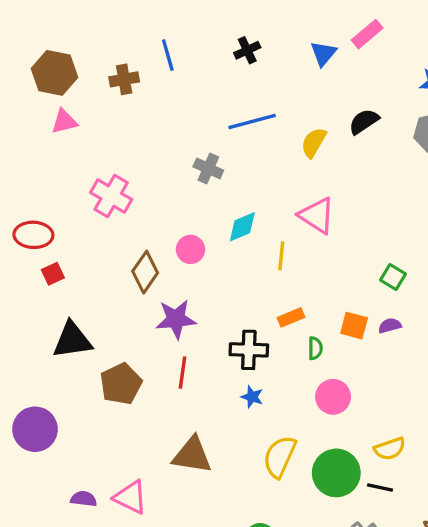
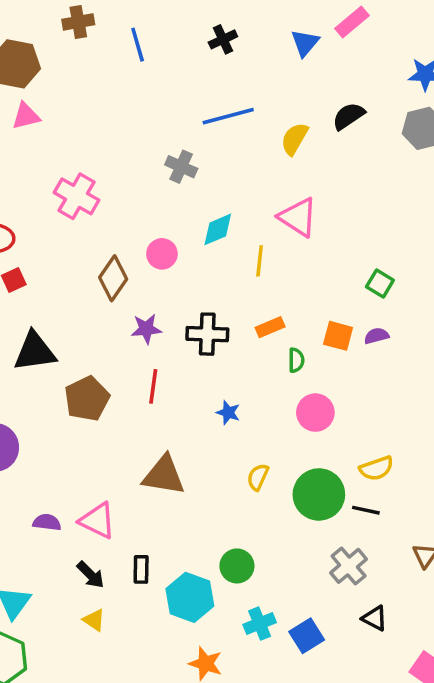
brown cross: (124, 79) -> (78, 22), moved
purple star: (176, 319) -> (146, 329), size x0.7
black cross: (249, 350) -> (207, 334), moved
yellow semicircle: (280, 457) -> (258, 477), size x0.6

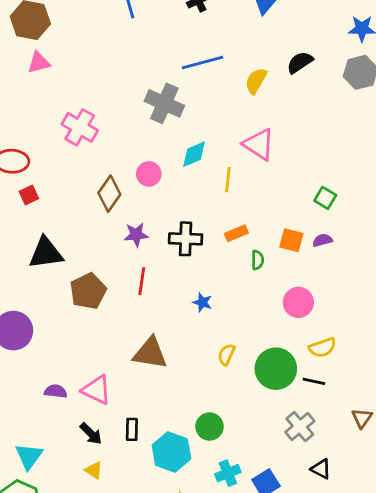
gray cross: (181, 167) -> (164, 103), size x1.5
pink circle: (315, 413) -> (298, 302), moved

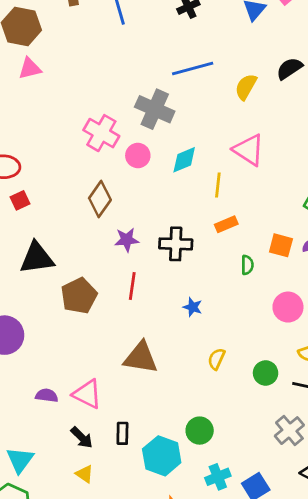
pink cross: (80, 127) -> (101, 133), moved
pink circle: (149, 174) -> (138, 155), moved
orange rectangle: (236, 233) -> (226, 224), moved
green circle: (276, 369) -> (266, 373), size x0.6

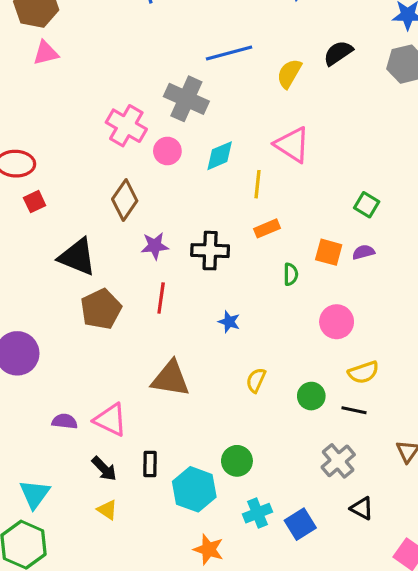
black triangle: (37, 258) -> (77, 257), moved, turned 30

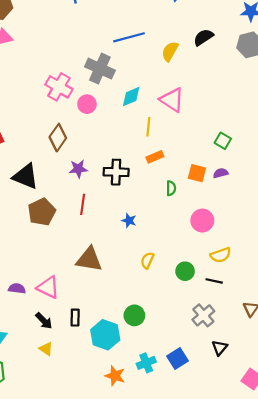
cyan diamond: (220, 156) -> (131, 97), moved
black triangle: (362, 508) -> (220, 348), turned 42
cyan cross: (258, 513) -> (146, 363), moved

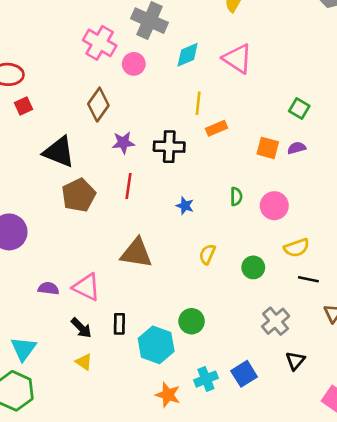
yellow line: (148, 127) -> (198, 103), moved
green semicircle: (171, 188) -> (236, 197), moved
black line: (214, 281) -> (308, 279), moved

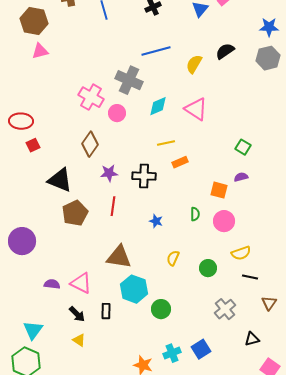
yellow line: (198, 103) -> (166, 143), turned 72
orange square: (268, 148) -> (219, 190), moved
cyan hexagon: (156, 345) -> (134, 289), moved
black triangle: (295, 361) -> (252, 339), moved, turned 35

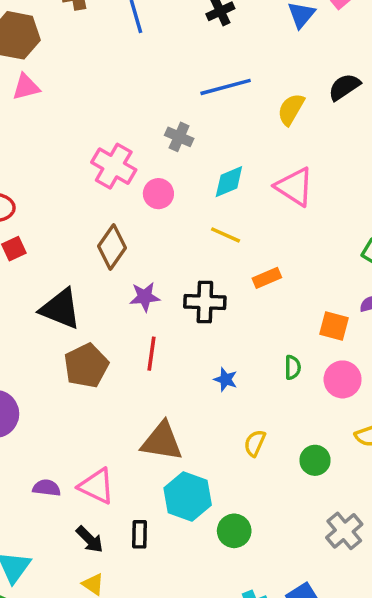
gray cross: (129, 80) -> (179, 137), size x0.6
yellow line: (166, 143) -> (226, 235), moved, turned 36

